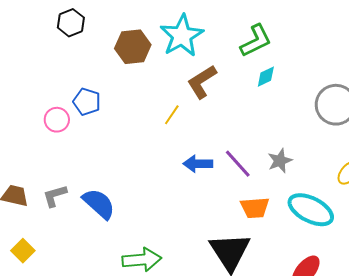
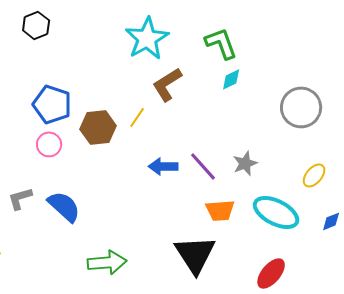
green L-shape: (256, 41) -> (221, 43), turned -84
brown hexagon: (133, 47) -> (98, 127), moved
blue pentagon: (87, 102) -> (52, 104), size x1.4
pink circle: (57, 120) -> (49, 144), moved

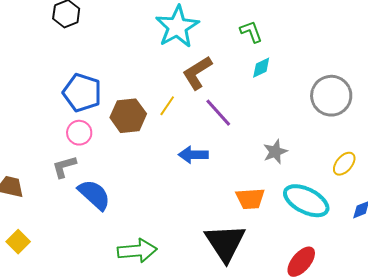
green L-shape: (221, 43) -> (251, 32), size x0.7
purple line: (203, 166) -> (218, 113), moved
gray L-shape: (20, 198) -> (64, 167), moved

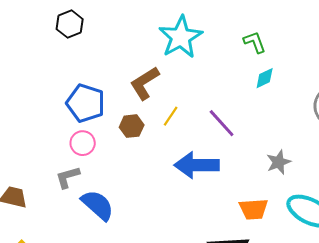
brown L-shape: (197, 73) -> (145, 83), moved
brown hexagon: (128, 116) -> (132, 126), size x0.7
blue arrow: (193, 155) -> (197, 165), size x1.5

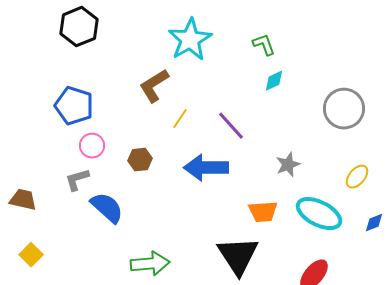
black hexagon: (70, 24) -> (79, 27), size x1.4
blue pentagon: (86, 103) -> (74, 106), moved
brown hexagon: (132, 126) -> (140, 160), moved

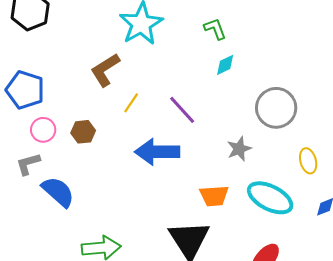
gray circle: (344, 109) -> (276, 108), moved
brown hexagon: (140, 160) -> (83, 132), moved
yellow ellipse: (357, 177) -> (308, 161), turned -55

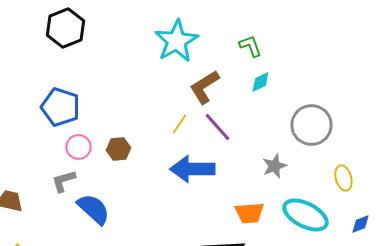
brown L-shape: (105, 70) -> (204, 87), moved
yellow line: (131, 103) -> (179, 124), moved

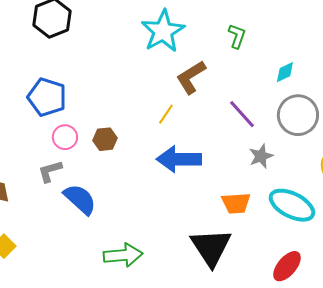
green L-shape: (250, 46) -> (237, 36), turned 40
cyan diamond: (260, 82) -> (285, 72), moved
purple line: (217, 127) -> (242, 114), moved

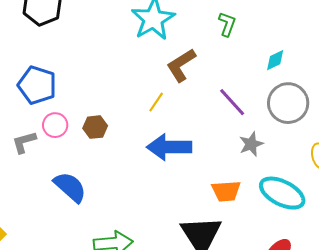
gray L-shape: (50, 171) -> (24, 142), moved

